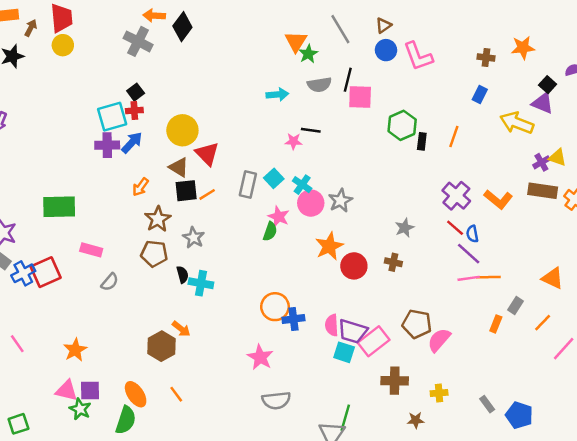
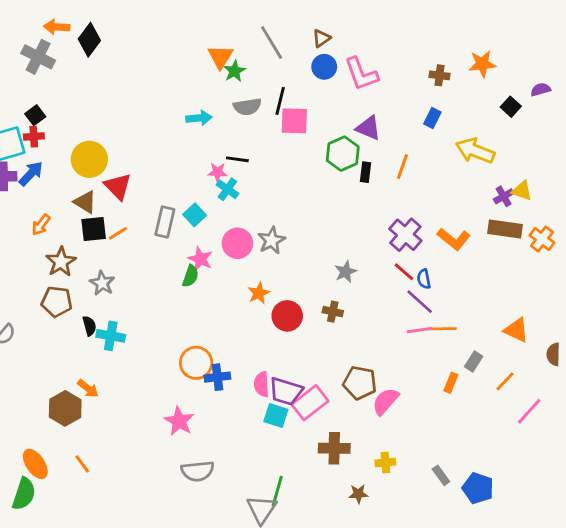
purple triangle: (543, 103) -> (368, 128), moved
cyan cross: (302, 185) -> (227, 189), moved
orange star: (329, 246) -> (259, 293), size x0.7

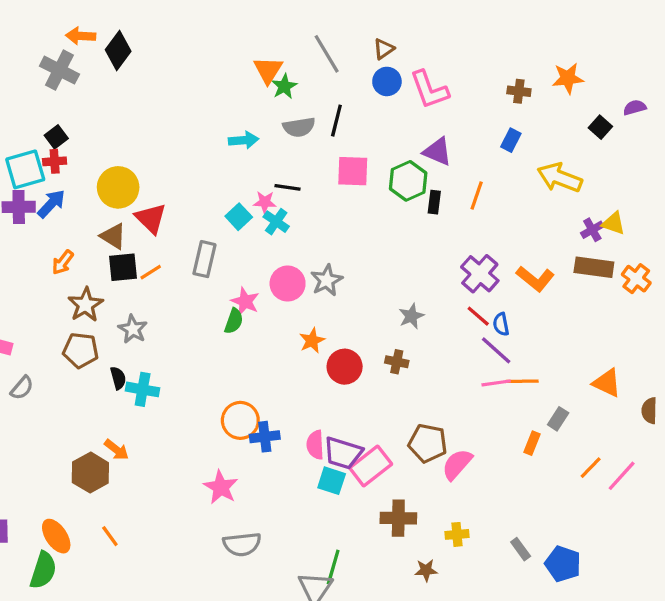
pink square: (294, 121) -> (353, 171), moved
cyan square: (195, 215) -> (239, 217), moved
orange line: (505, 381) -> (591, 468), moved

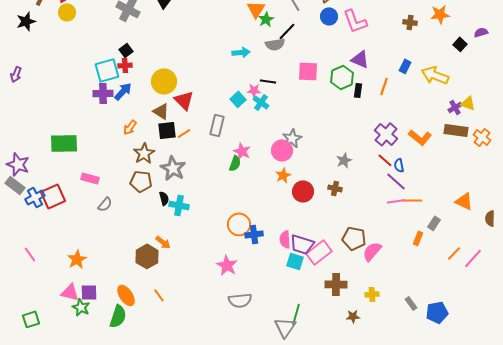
black line: (336, 121) -> (287, 31), moved, turned 30
blue rectangle: (511, 140) -> (405, 66), moved
pink circle: (288, 284) -> (282, 150), moved
gray star: (133, 329) -> (173, 168), size x1.4
blue pentagon: (563, 564) -> (437, 312), turned -30

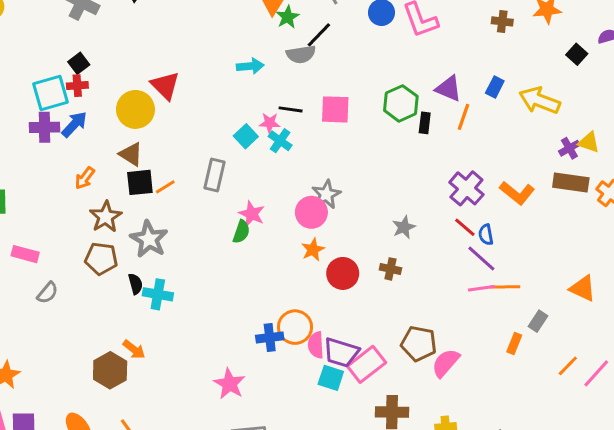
purple triangle: (360, 59) -> (449, 89), moved
pink square: (308, 71) -> (335, 109), moved
red triangle: (184, 100) -> (165, 86), moved
orange circle: (239, 224) -> (295, 327), moved

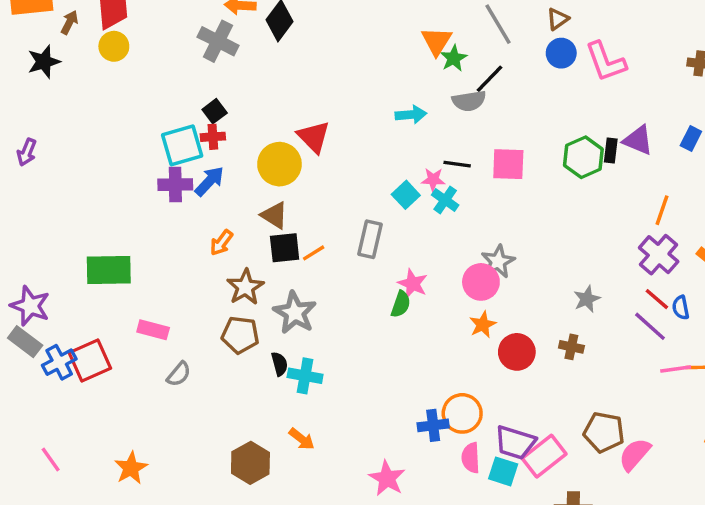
orange line: (463, 117) -> (662, 210), moved
black rectangle: (425, 123) -> (611, 150), moved
purple line: (481, 259) -> (650, 326), moved
pink semicircle: (316, 345) -> (471, 458), moved
orange arrow: (134, 349) -> (302, 439), moved

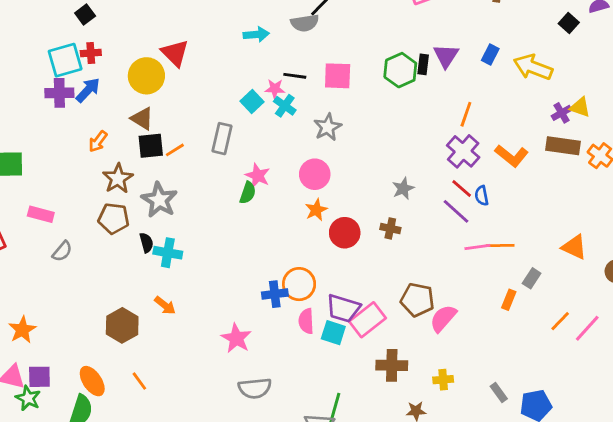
black square: (215, 111) -> (85, 14), moved
purple triangle: (638, 140) -> (446, 56), turned 40
gray star: (498, 261) -> (328, 127), moved

